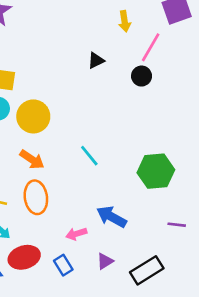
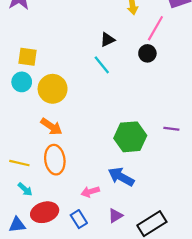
cyan line: (89, 156) -> (102, 65), moved
green hexagon: (156, 171) -> (130, 137), moved
purple line: (177, 225) -> (171, 129), moved

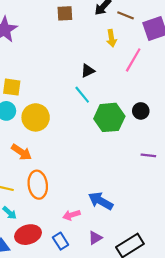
black circle: (147, 53) -> (141, 111), moved
orange arrow: (51, 127) -> (21, 152), moved
green hexagon: (130, 137) -> (109, 117), moved

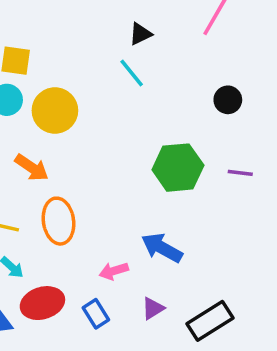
green hexagon: (109, 117) -> (178, 168), moved

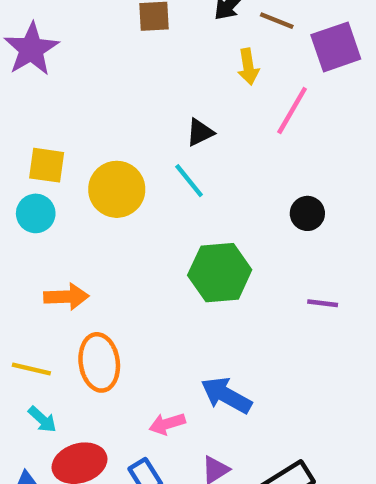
yellow circle: (55, 111) -> (117, 189), moved
orange arrow: (32, 168) -> (66, 297), turned -36
green hexagon: (178, 168) -> (220, 273), moved

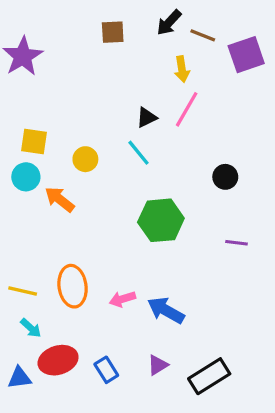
pink line: (292, 110) -> (187, 109), moved
yellow circle: (117, 189) -> (85, 159), size x0.6
orange arrow: (66, 297) -> (60, 199), moved, turned -140
pink arrow: (167, 424) -> (122, 299), moved

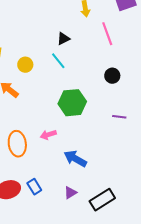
pink line: (187, 109) -> (107, 34), moved, turned -50
pink arrow: (122, 299) -> (48, 135), moved
blue rectangle: (106, 370) -> (34, 187), moved

